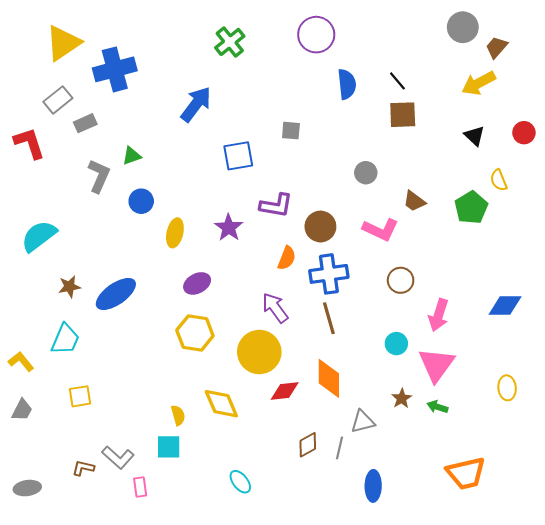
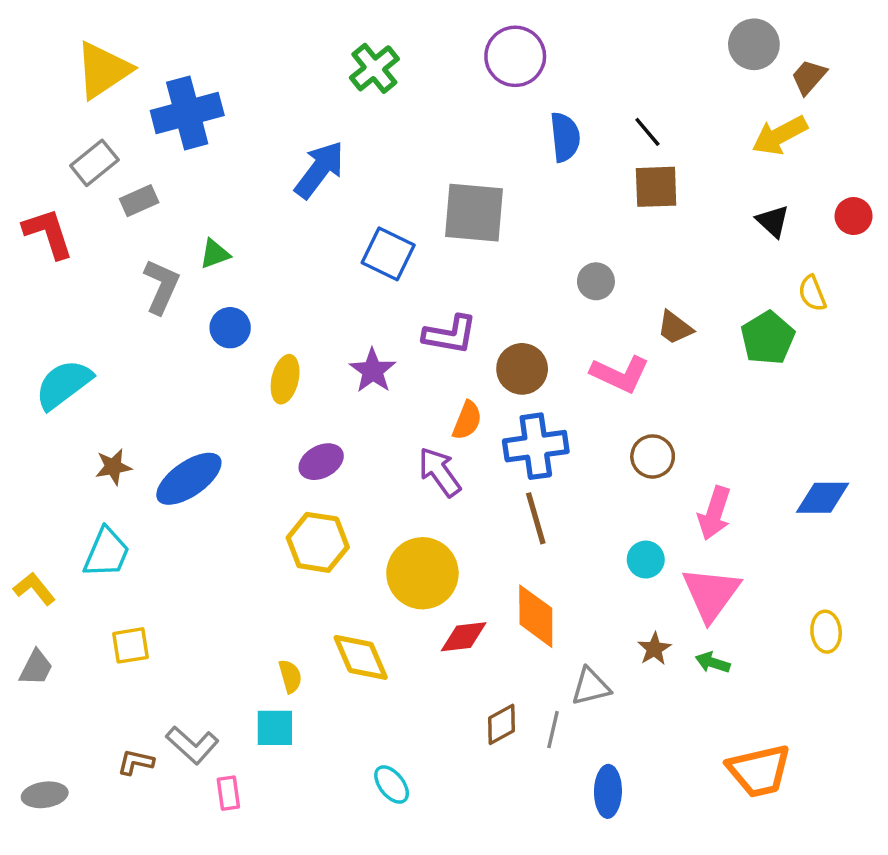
gray square: (291, 131) -> (474, 213), size x2.0
blue square: (238, 156) -> (388, 254), turned 36
purple arrow: (275, 308) -> (440, 472), moved

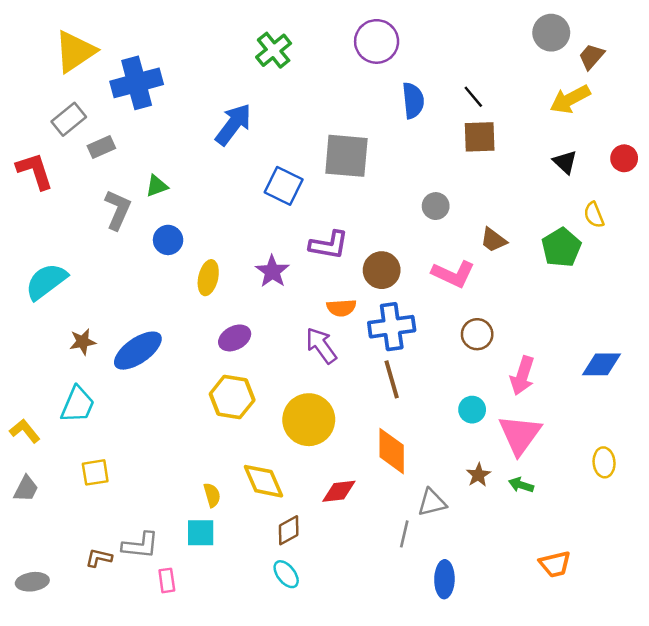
orange semicircle: (467, 420) -> (341, 308), turned 64
red diamond: (464, 637) -> (339, 491), moved
brown diamond: (501, 724) -> (289, 530), moved
gray L-shape: (192, 745) -> (140, 545), turned -36
orange trapezoid: (759, 771) -> (555, 564), size x0.7

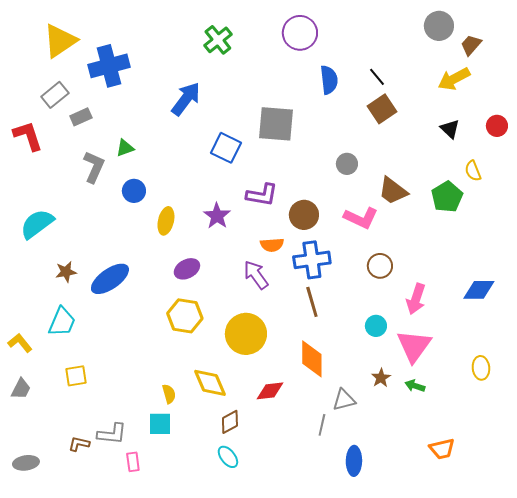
brown square: (480, 137) -> (382, 109), turned -32
brown trapezoid: (493, 240) -> (393, 191), size x1.4

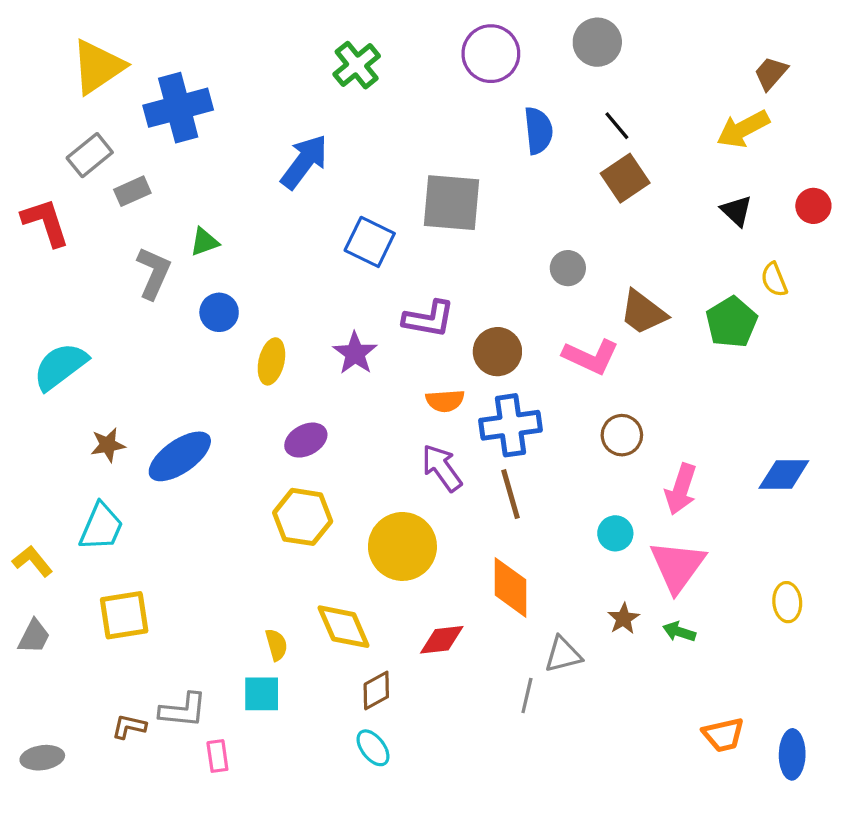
gray circle: (439, 26) -> (597, 42), moved
purple arrow: (256, 275) -> (442, 468), moved
yellow square: (76, 376) -> (124, 615), size x1.4
blue ellipse: (354, 461) -> (792, 754), moved

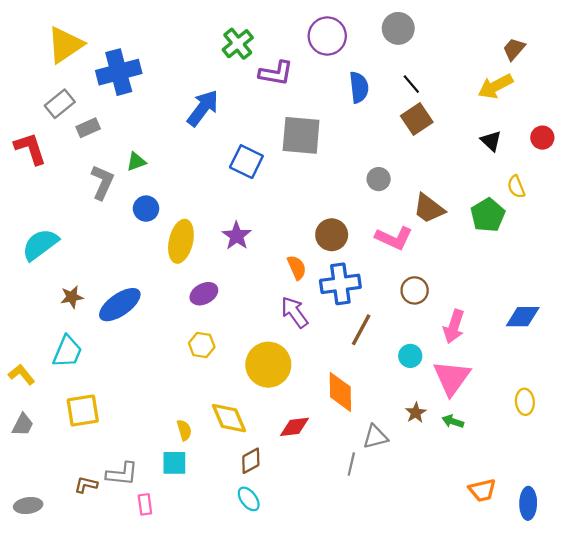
purple L-shape: (429, 319) -> (276, 73), moved
yellow ellipse: (271, 361) -> (181, 241), size x1.4
orange semicircle: (445, 401) -> (297, 267), turned -110
brown line: (511, 494) -> (361, 330), moved, turned 44
yellow hexagon: (303, 517) -> (202, 345), size x0.7

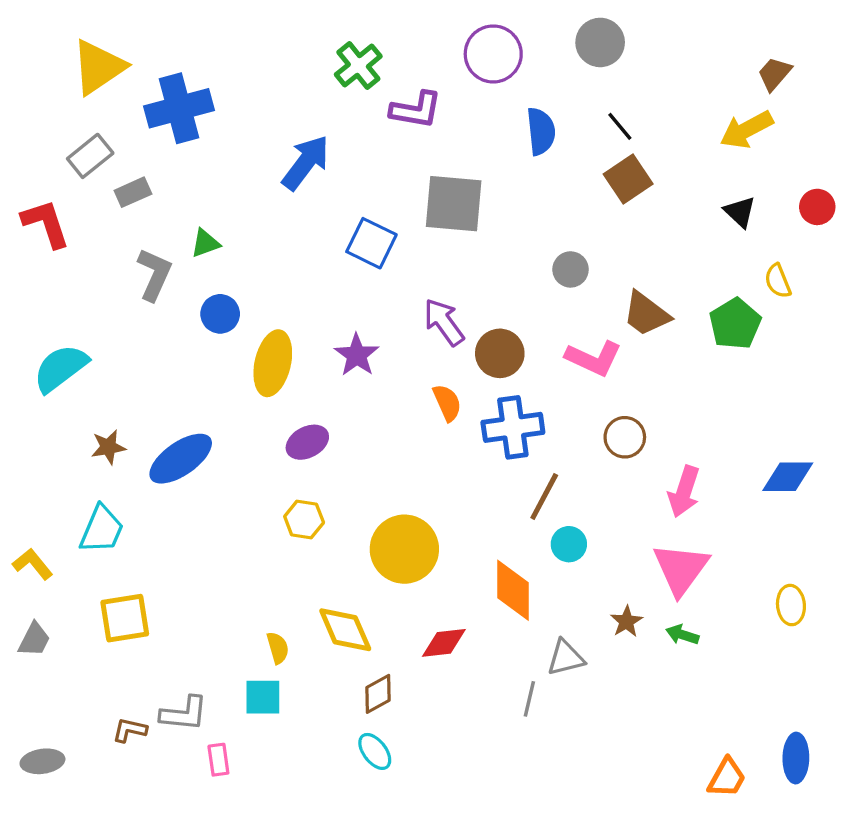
purple arrow: (295, 312) -> (444, 322), moved
cyan circle: (410, 356) -> (569, 544), moved
orange trapezoid: (482, 490) -> (727, 778), moved, turned -48

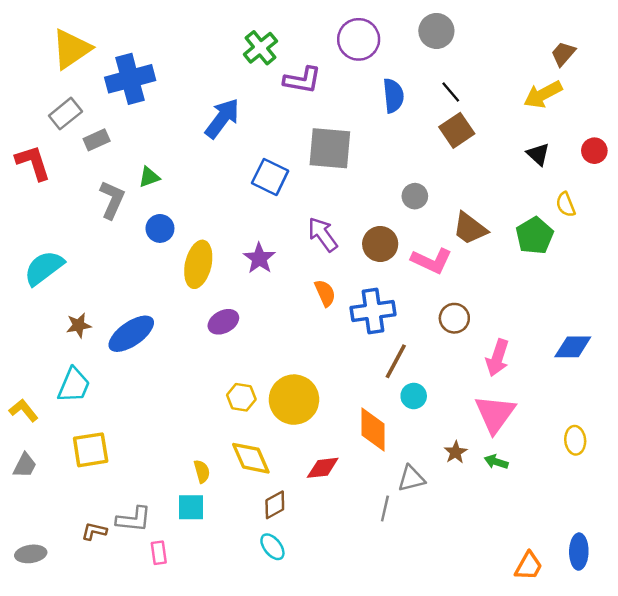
brown circle: (500, 353) -> (380, 244), moved
yellow hexagon: (304, 520) -> (241, 397), moved

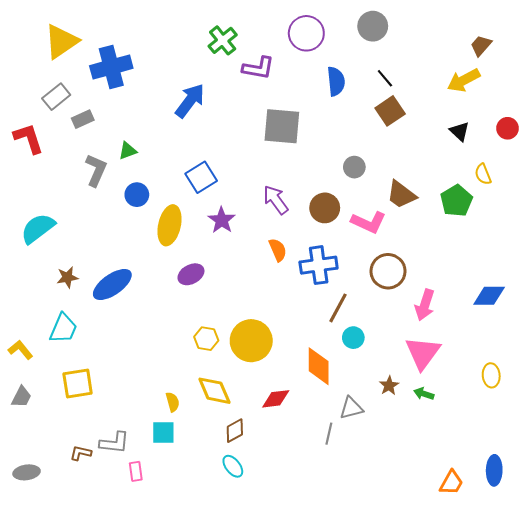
blue square: (270, 177) -> (201, 177), moved, turned 32
brown circle: (454, 318) -> (388, 271), size x1.4

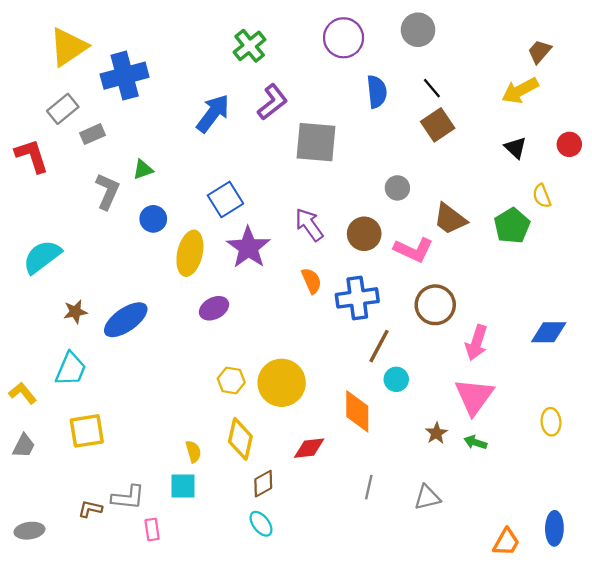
purple L-shape: (258, 68) -> (272, 102), moved, turned -48
purple star: (222, 220) -> (248, 248), size x1.4
yellow diamond: (214, 391) -> (240, 439), turned 36
gray triangle: (351, 408) -> (427, 497), moved

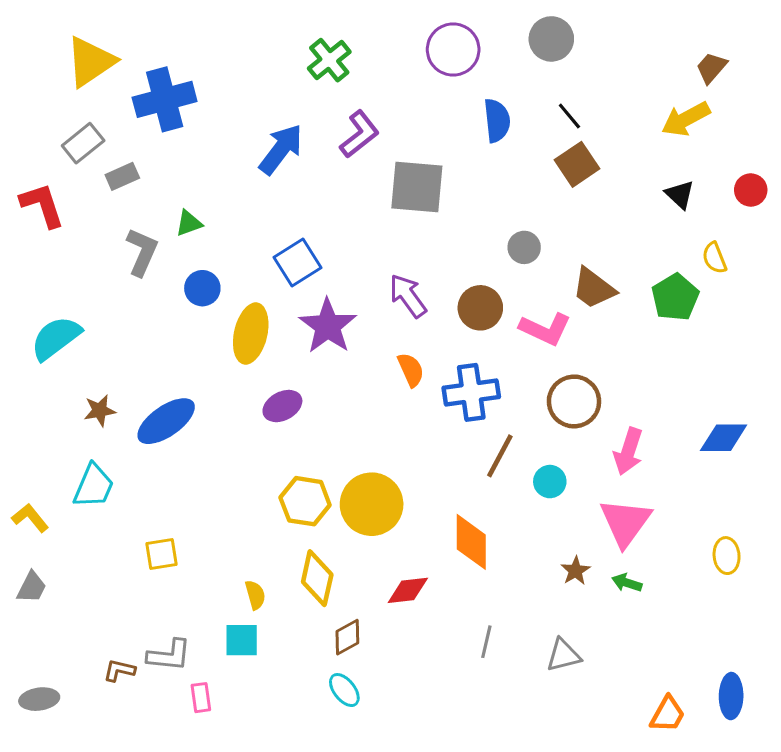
cyan circle: (396, 379) -> (550, 482), moved
yellow hexagon: (231, 380) -> (305, 501), size x1.4
yellow square: (87, 431) -> (162, 554), moved, size x0.7

